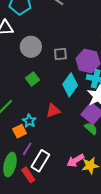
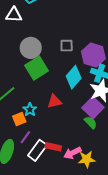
gray circle: (31, 47) -> (31, 48), moved
green square: (32, 79) -> (37, 68), size x1.6
red rectangle: (28, 175) -> (53, 147), moved, turned -49

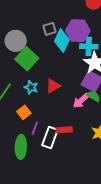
cyan diamond: (74, 77) -> (62, 41), moved
cyan star: (30, 110) -> (31, 87), moved
pink arrow: (72, 153) -> (81, 101), moved

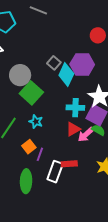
gray square: (49, 29) -> (54, 63), turned -32
cyan cross: (89, 46) -> (75, 108), moved
red triangle: (53, 86) -> (73, 129), moved
purple line: (35, 128) -> (40, 154), moved

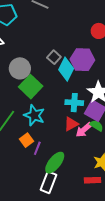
cyan star: (36, 122) -> (34, 115), size x1.5
red rectangle: (69, 164) -> (93, 180), moved
white rectangle: (55, 172) -> (49, 182), moved
green ellipse: (26, 181) -> (55, 163), moved, turned 35

